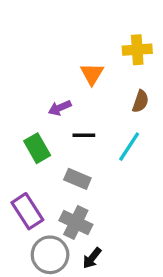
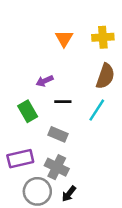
orange triangle: (92, 74) -> (64, 38), moved
brown semicircle: (140, 101) -> (105, 76), size x1.5
purple rectangle: (27, 211) -> (20, 159), turned -70

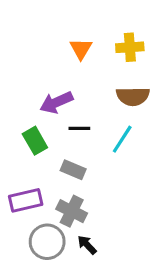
brown semicircle: (105, 76) -> (133, 96), turned 70
purple arrow: (45, 81) -> (56, 102), size x1.5
black arrow: (69, 194) -> (87, 245), turned 98

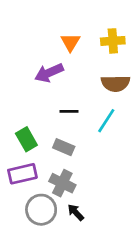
purple arrow: (56, 102) -> (49, 73), moved
green rectangle: (35, 141) -> (26, 139), moved

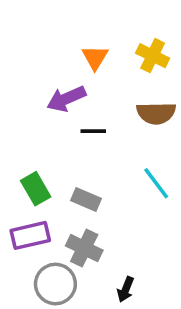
yellow cross: (113, 41) -> (153, 56), turned 30
black line: (69, 111) -> (93, 131), moved
cyan line: (106, 121) -> (156, 183), moved, turned -70
black arrow: (76, 212) -> (126, 289), moved, turned -114

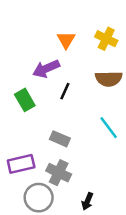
black line: (93, 131) -> (65, 91), turned -66
green rectangle: (36, 189) -> (25, 100), moved

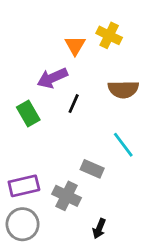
yellow cross: (106, 39) -> (109, 35), moved
gray rectangle: (60, 139) -> (92, 169), moved
gray circle: (39, 198) -> (23, 224), moved

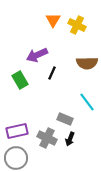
orange triangle: (75, 45) -> (53, 20), moved
black arrow: (99, 228) -> (70, 139), moved

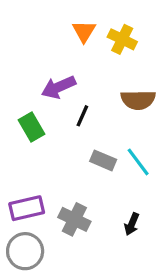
gray rectangle: (65, 119) -> (103, 160), moved
black arrow: (70, 139) -> (132, 224), moved

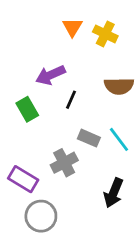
purple rectangle: (27, 208) -> (23, 179), turned 44
gray cross: (74, 219) -> (64, 163), moved, turned 36
black arrow: (132, 224) -> (114, 193), size x1.5
gray circle: (25, 251) -> (41, 216), moved

